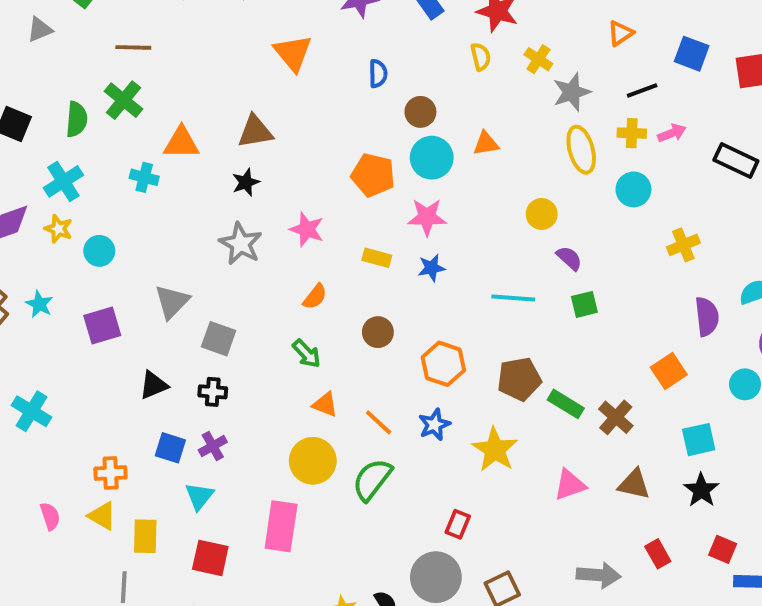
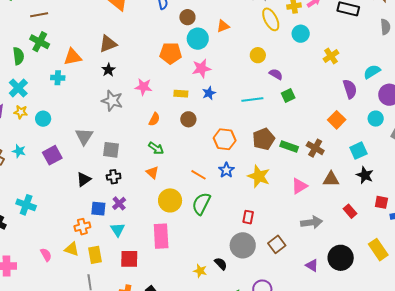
brown circle: (378, 332) -> (188, 119), moved
orange triangle: (325, 404) -> (152, 172), moved, turned 32
orange cross: (111, 473) -> (82, 227), moved
gray arrow: (599, 575) -> (312, 222), moved

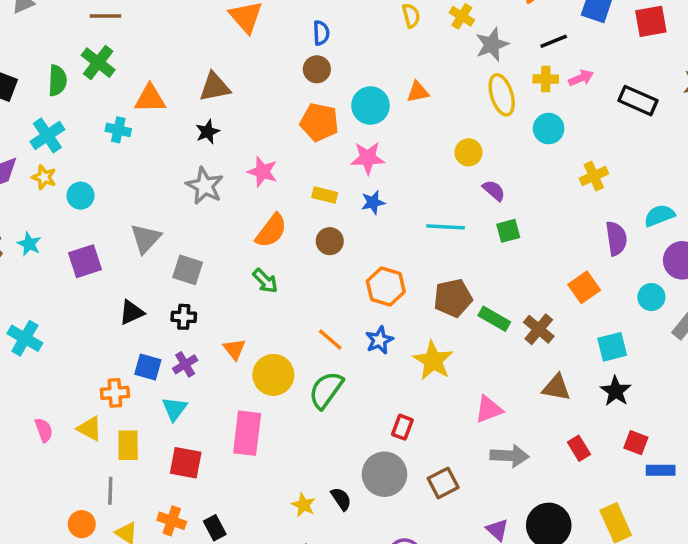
brown circle: (187, 17) -> (317, 69), moved
orange semicircle: (154, 119) -> (271, 231), size x1.5
orange triangle: (152, 172) -> (234, 349), moved
pink triangle: (299, 186) -> (489, 409), moved

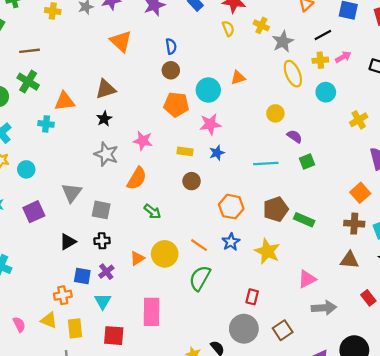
orange semicircle: (271, 231) -> (137, 178), moved
brown cross: (539, 329) -> (354, 224), moved, turned -30
orange triangle: (234, 349) -> (137, 258), turned 42
yellow circle: (273, 375) -> (165, 254), moved

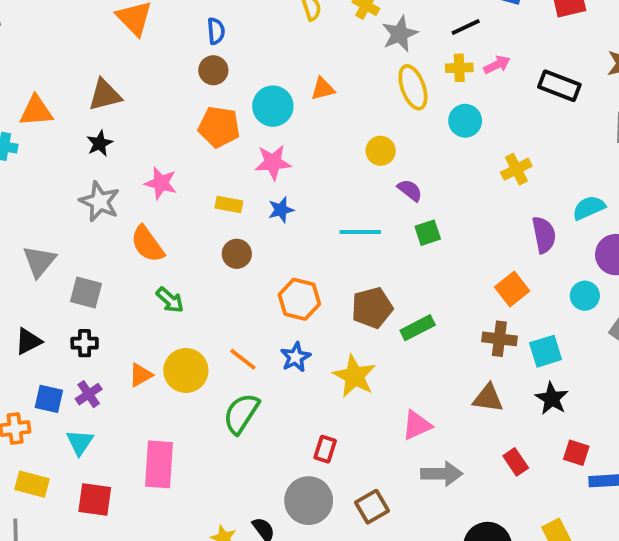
orange semicircle: (137, 178) -> (147, 244), turned 110
green rectangle: (304, 220) -> (418, 328), turned -54
yellow rectangle: (75, 328) -> (32, 484), turned -72

